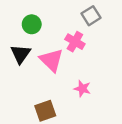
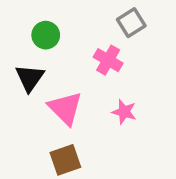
pink triangle: (51, 60) -> (65, 108), moved
pink star: (82, 89) -> (124, 112), moved

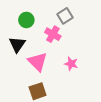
gray square: (131, 23) -> (65, 16), moved
pink cross: (108, 60) -> (53, 34), moved

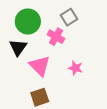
green circle: (26, 20) -> (28, 21), size x1.5

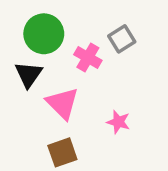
gray square: (69, 17) -> (122, 39), moved
pink star: (75, 68) -> (118, 122), moved

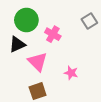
gray square: (122, 39) -> (89, 21), moved
black triangle: (29, 74) -> (17, 44), turned 30

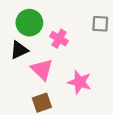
gray square: (89, 21) -> (100, 24), turned 35
pink star: (71, 73) -> (80, 82), size x1.5

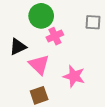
green circle: (29, 23) -> (41, 16), moved
pink cross: (59, 39) -> (55, 36), turned 35

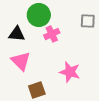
black triangle: (18, 47) -> (17, 34), moved, turned 30
pink triangle: (39, 65) -> (21, 61), moved

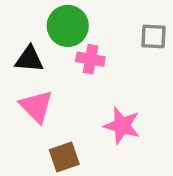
pink cross: (52, 34) -> (90, 59), turned 35

